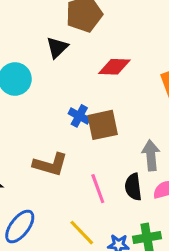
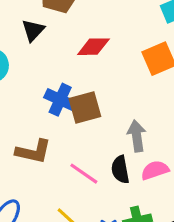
blue cross: (79, 116) -> (60, 100), size x1.4
pink line: (98, 189) -> (84, 174), turned -32

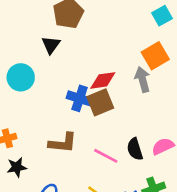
red diamond: (93, 47) -> (103, 80), moved
gray arrow: (137, 136) -> (142, 80), moved

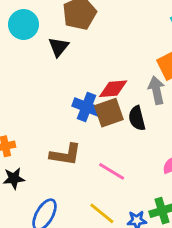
cyan circle: (21, 77) -> (24, 24), moved
black semicircle: (135, 149) -> (137, 118), moved

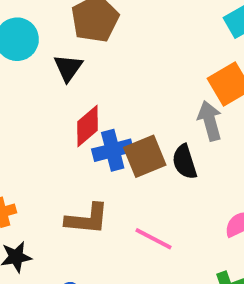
red diamond: (113, 89) -> (87, 126), moved, turned -32
blue cross: (86, 107) -> (113, 150), turned -32

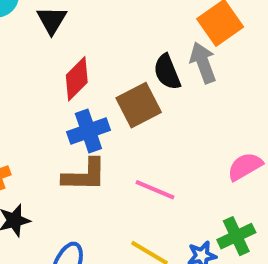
blue cross: (113, 150) -> (88, 131), moved
black semicircle: (185, 162) -> (167, 72), moved

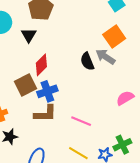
gray arrow: (203, 63) -> (105, 57), turned -36
brown square: (139, 105) -> (25, 85), moved
pink semicircle: (245, 166) -> (125, 98), moved

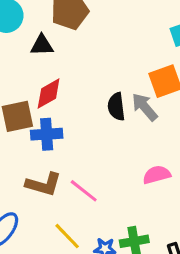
black triangle: (29, 35) -> (42, 45), turned 42
brown L-shape: (45, 114) -> (44, 184), moved

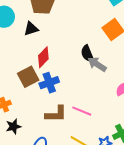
gray arrow: (145, 107) -> (97, 64), moved

